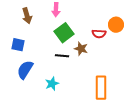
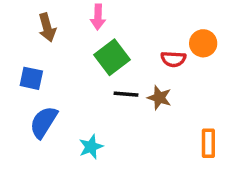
brown star: (81, 49) -> (159, 98), moved
black line: (62, 56) -> (126, 94), moved
orange rectangle: (101, 88) -> (208, 143), moved, size x0.7

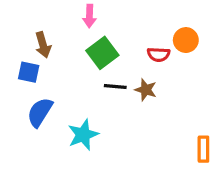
brown arrow: (47, 28) -> (43, 45), moved
orange rectangle: (208, 143) -> (203, 149), moved
cyan star: (91, 147) -> (83, 135), size x1.4

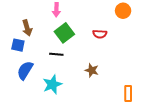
orange circle: (186, 40) -> (123, 11), moved
black line: (115, 87) -> (56, 54), moved
brown star: (146, 90) -> (92, 70), moved

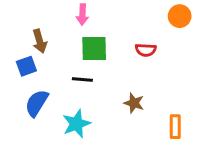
green square: (64, 33) -> (94, 49), turned 36
blue square: (18, 45) -> (26, 66), turned -32
orange rectangle: (128, 94) -> (175, 127), moved

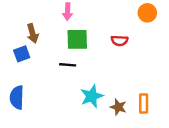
blue semicircle: (37, 103) -> (17, 97), moved, turned -30
brown star: (134, 103) -> (118, 107), moved
cyan star: (76, 124) -> (92, 96), moved

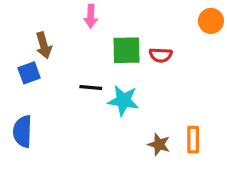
orange circle: (147, 13) -> (211, 21), moved
green square: (77, 39) -> (126, 50), moved
cyan star: (92, 96) -> (123, 101), moved, turned 30

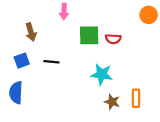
blue square: (29, 73) -> (22, 61), moved
black line: (91, 88) -> (51, 62), moved
cyan star: (123, 101) -> (102, 74), moved

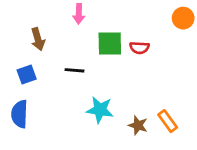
black line: (51, 62) -> (75, 70), moved
cyan star: (102, 74) -> (100, 110), moved
orange rectangle: (136, 98) -> (168, 121), turned -36

